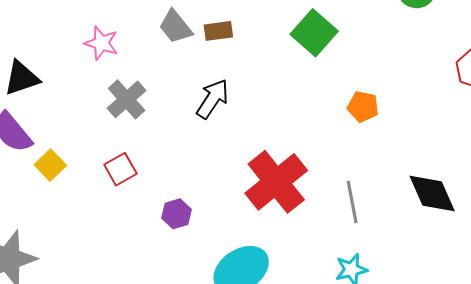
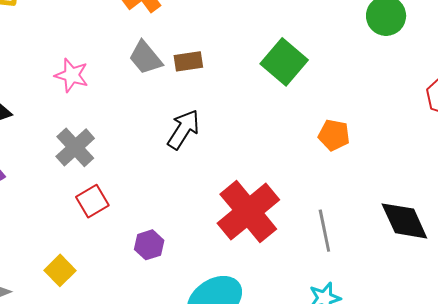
gray cross: (127, 99) -> (75, 147), moved
yellow square: (50, 165) -> (60, 270), moved

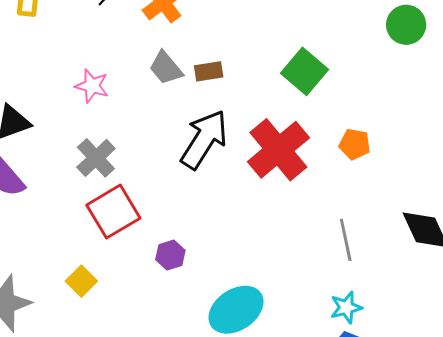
black arrow: (183, 129) -> (204, 139), size x1.5
red square: (92, 201) -> (113, 212), size x1.6
red cross: (248, 212) -> (278, 150), moved

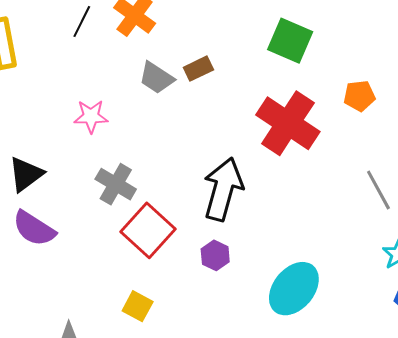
black arrow: (204, 139) -> (223, 189), moved

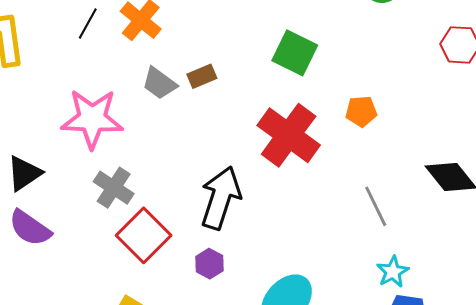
pink star: (91, 116) -> (92, 119), size x1.8

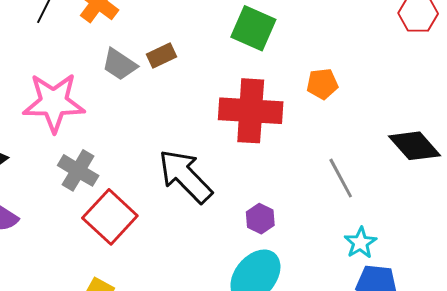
red cross: (289, 135) -> (251, 111), turned -30
black arrow: (221, 198) -> (185, 176), turned -60
purple hexagon: (209, 264) -> (260, 219), moved

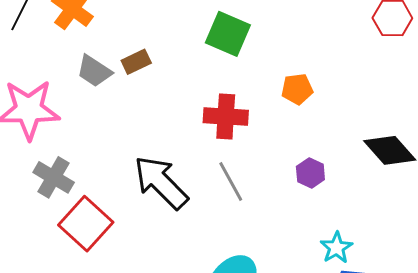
red cross: (251, 111) -> (226, 116), size x0.7
gray line: (341, 178) -> (231, 182), moved
purple hexagon: (260, 219) -> (310, 173), moved

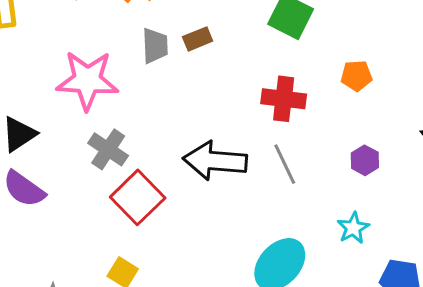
gray trapezoid: (94, 71) -> (155, 46), turned -129
black arrow: (161, 182) -> (215, 161), turned -44
cyan star: (336, 248) -> (353, 228), moved

